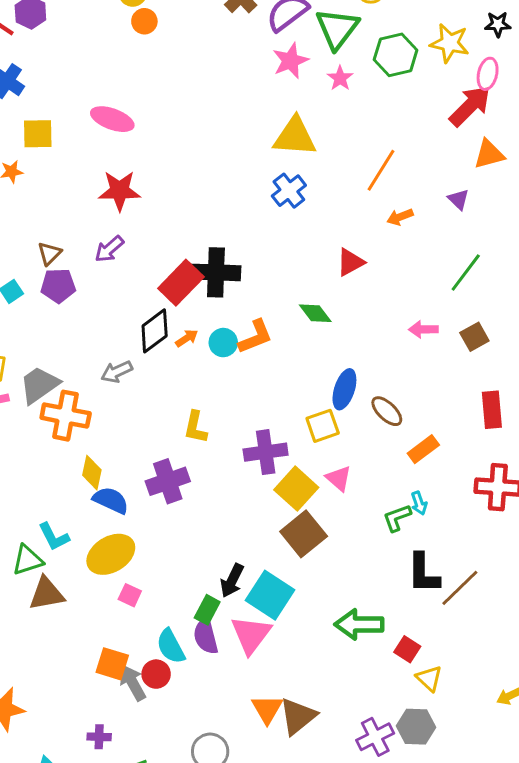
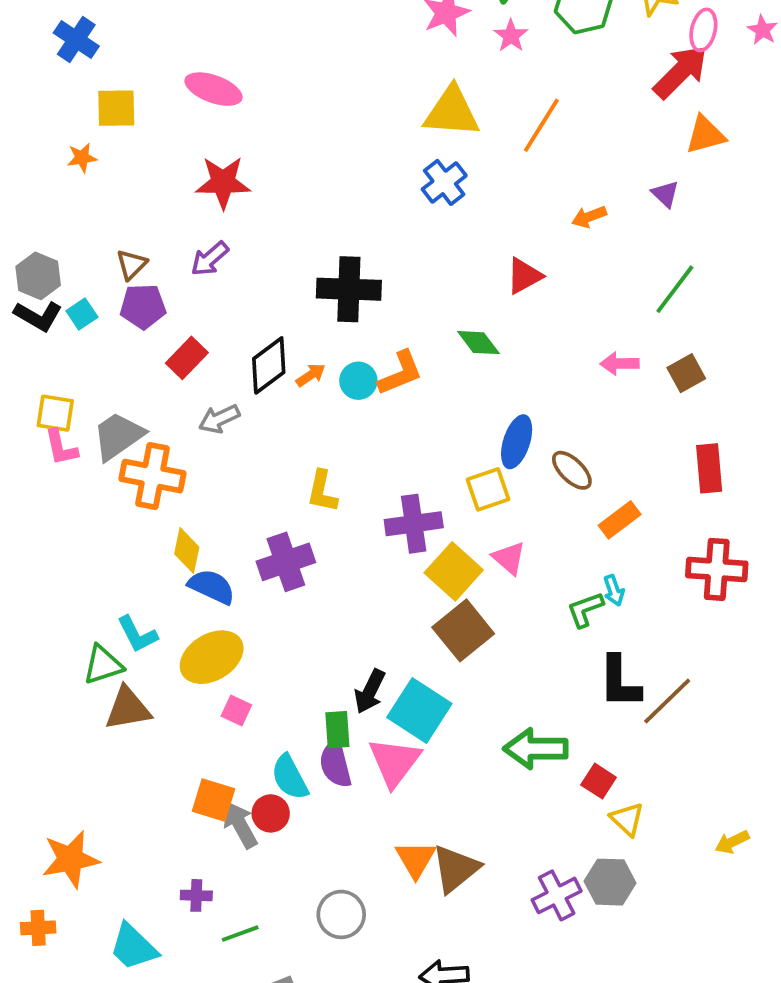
orange line: (381, 170) -> (541, 125), moved
red rectangle: (181, 283) -> (187, 358), moved, size x0.7
green rectangle: (207, 610) -> (337, 730), turned -32

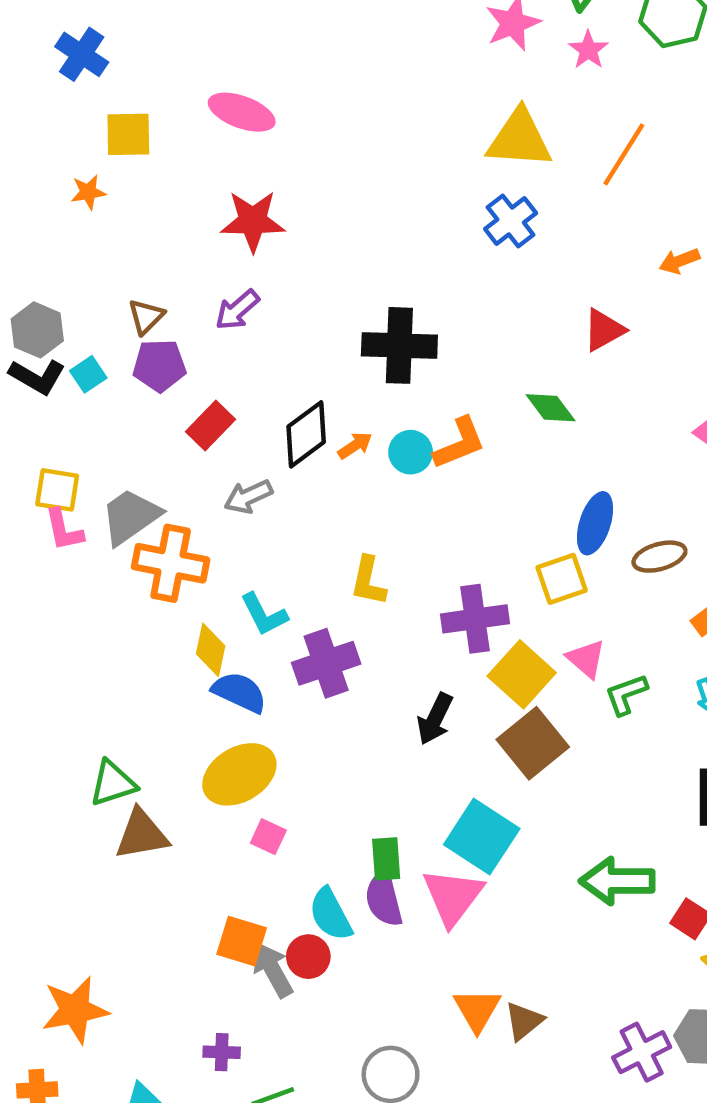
brown ellipse: (572, 470) -> (659, 557), turned -60
green L-shape: (585, 609) -> (626, 694), moved
cyan L-shape: (137, 634) -> (264, 614), moved
black arrow: (370, 691) -> (435, 719), moved
brown triangle: (456, 869) -> (524, 1021), size x0.7

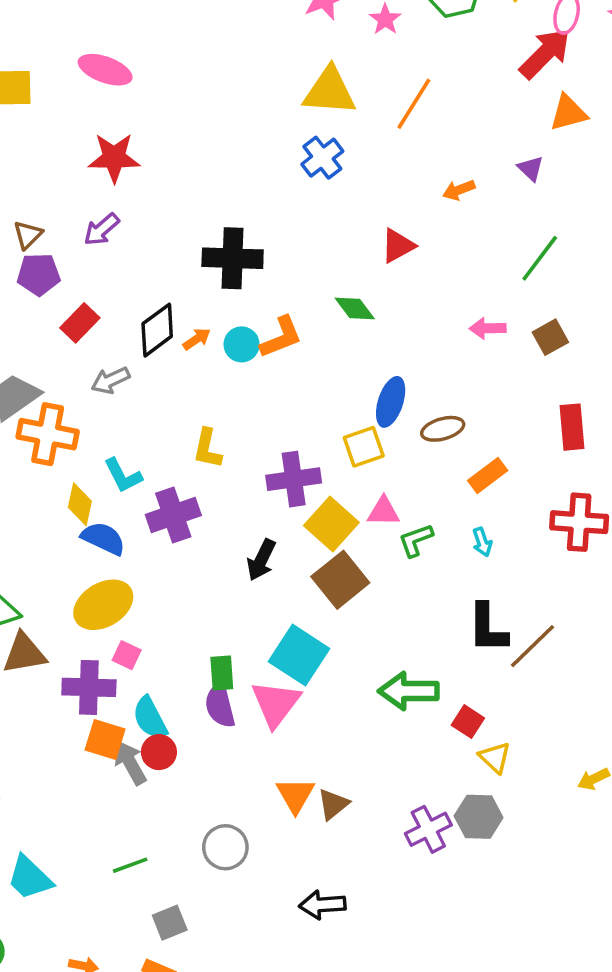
pink triangle: (586, 659) -> (383, 511), turned -40
cyan semicircle: (331, 914) -> (150, 718), moved
purple cross: (222, 1052) -> (89, 687), moved, size x1.8

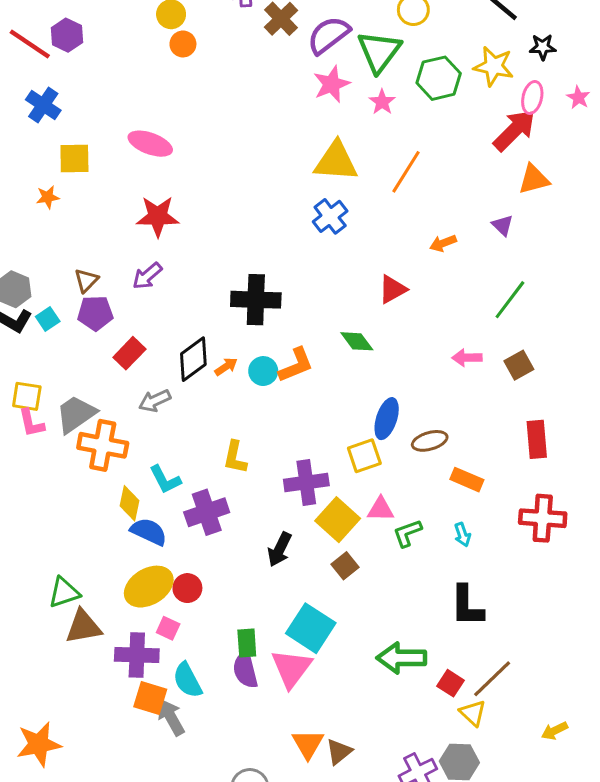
orange rectangle: (488, 476) -> (467, 480), turned 60
brown square: (340, 580) -> (345, 566), size x0.6
brown line: (532, 646) -> (492, 679), moved
red circle: (159, 752) -> (187, 588), moved

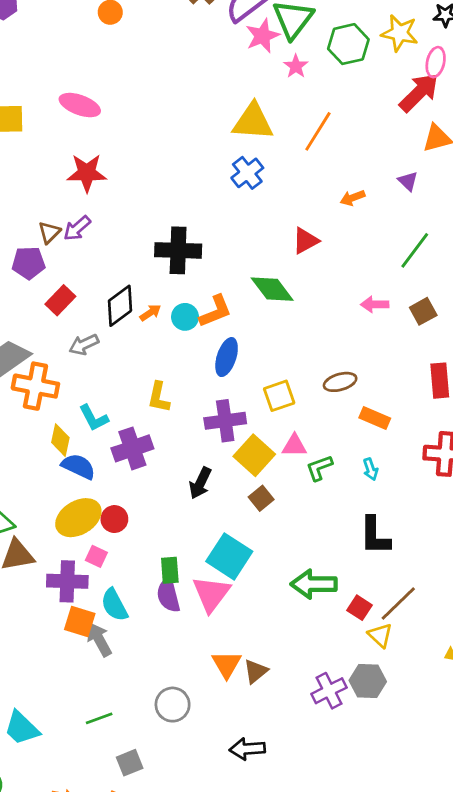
pink star: (332, 84) -> (263, 36), moved
brown triangle: (86, 280) -> (49, 232), moved
green diamond: (357, 341) -> (272, 289), size x1.4
blue ellipse: (387, 419) -> (227, 357), moved

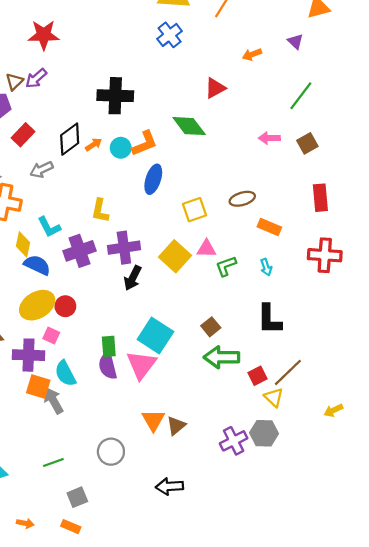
purple cross: (225, 421) -> (124, 248), moved
brown square: (261, 498) -> (211, 327), moved
red square: (359, 608) -> (257, 376), turned 30

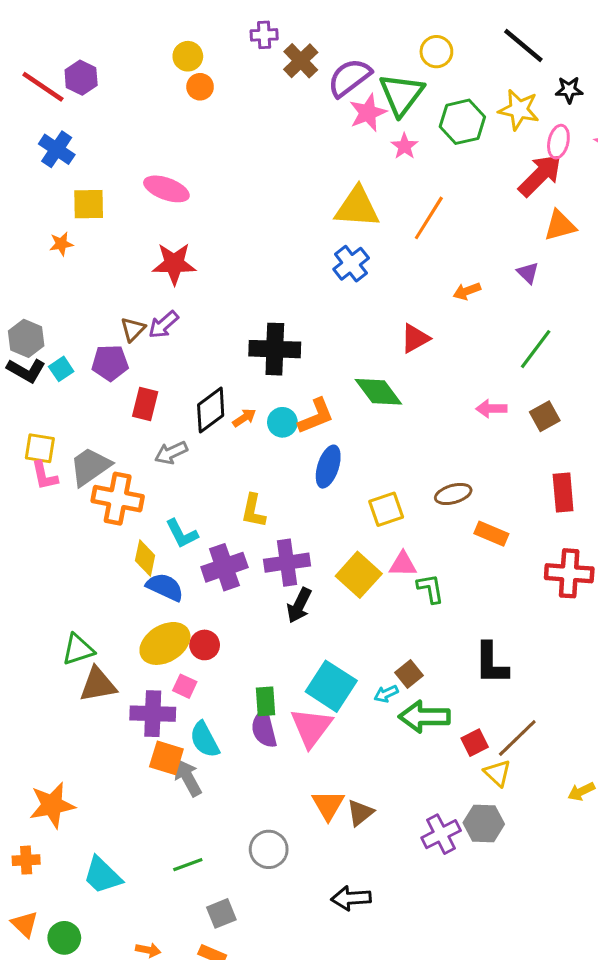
red rectangle: (23, 135) -> (145, 404), turned -30
green L-shape: (226, 266) -> (430, 589), turned 100
cyan arrow: (266, 267) -> (386, 694), moved, turned 84

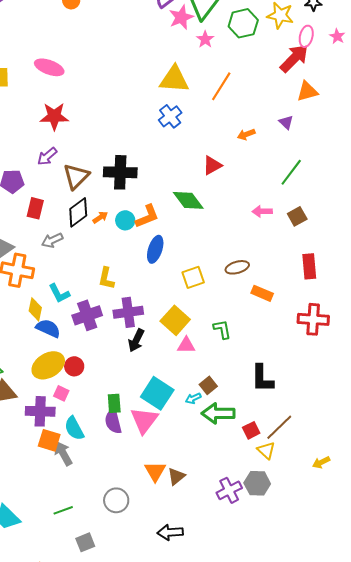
brown triangle: (133, 329) -> (76, 176), moved, size x1.6
pink triangle: (403, 564) -> (186, 345), moved

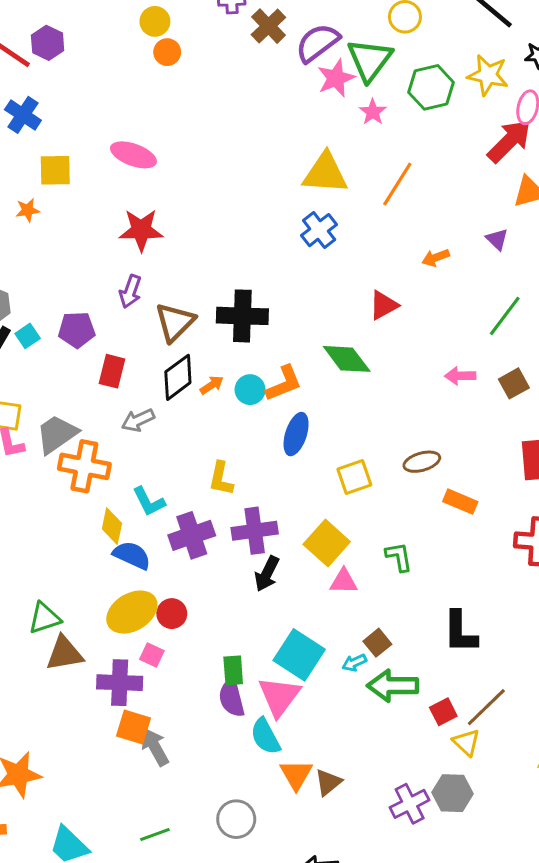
purple arrow: (47, 156) -> (130, 291), turned -30
cyan semicircle: (74, 428) -> (265, 736), moved

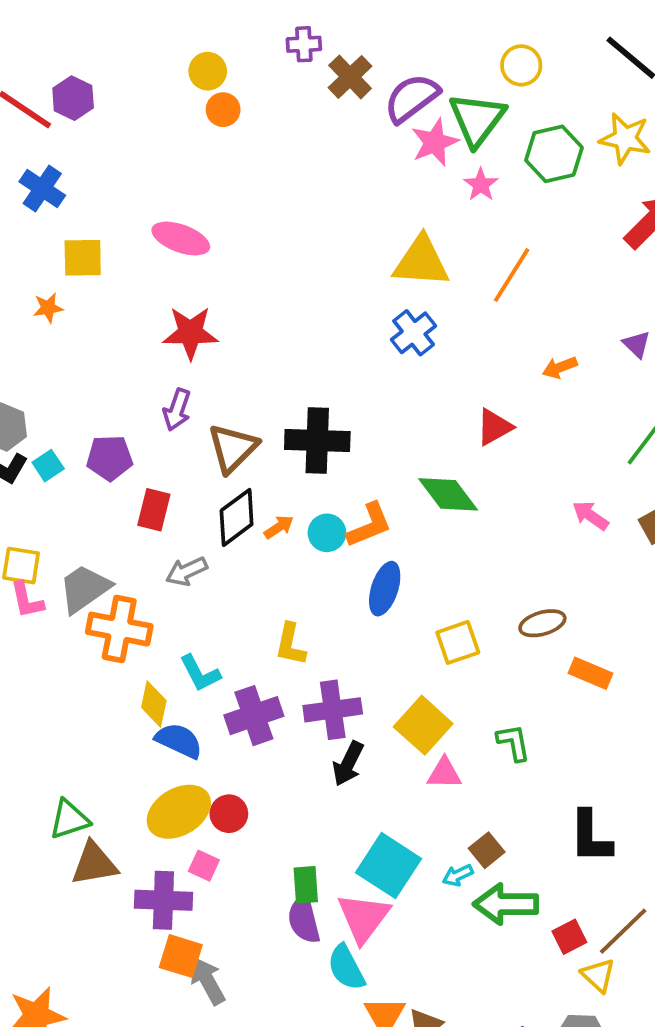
pink arrow: (460, 376) -> (590, 516), turned 36

